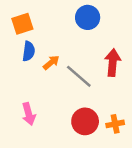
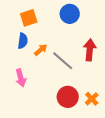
orange square: (22, 24) -> (29, 18), moved
pink arrow: (29, 114) -> (21, 78), moved
orange cross: (115, 124) -> (92, 99), turned -32

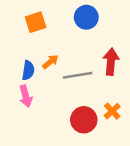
blue semicircle: (23, 41) -> (28, 70), moved
gray line: (63, 61) -> (78, 75), turned -50
orange cross: (92, 99) -> (112, 111), moved

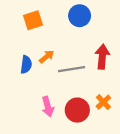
pink arrow: (26, 96) -> (48, 107), moved

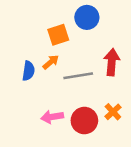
orange square: (33, 20) -> (58, 35), moved
pink arrow: (48, 107) -> (52, 117), turned 96

